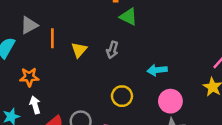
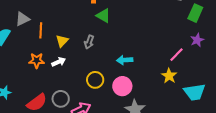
orange star: (29, 77) -> (37, 61), moved
pink circle: (170, 101) -> (122, 86), moved
white arrow: (35, 105) -> (59, 62), moved, turned 80

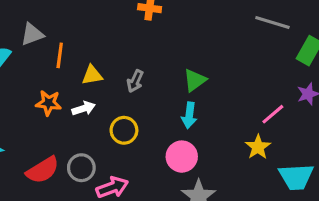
green triangle: (103, 16) -> (195, 80), moved, turned 49
yellow triangle: (62, 41) -> (92, 75), turned 32
cyan arrow: (125, 60) -> (189, 115), turned -84
yellow circle: (95, 80) -> (124, 130), moved

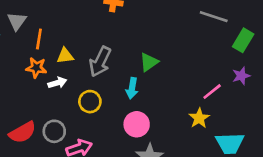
gray triangle: (32, 34) -> (17, 21), turned -36
gray arrow: (135, 81) -> (100, 62), size x1.6
orange star: (49, 103) -> (36, 68), moved
cyan arrow: (189, 115) -> (132, 88), moved

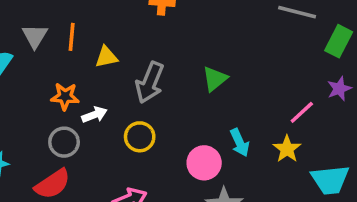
orange line: (39, 39) -> (72, 37), moved
yellow triangle: (65, 56) -> (106, 57), moved
cyan arrow: (132, 88) -> (240, 143), moved, turned -30
gray circle: (54, 131) -> (64, 142), moved

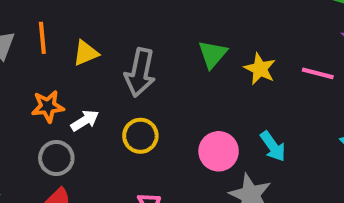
pink line: (302, 112) -> (318, 73), turned 68
cyan arrow: (240, 143) -> (273, 146), moved
yellow star: (287, 149) -> (260, 69), moved

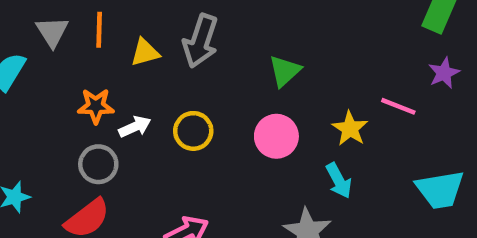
yellow star: (260, 69) -> (350, 129), moved
gray arrow: (140, 73) -> (201, 41), moved
yellow circle: (140, 136) -> (193, 131), moved
pink circle: (219, 151) -> (276, 136), moved

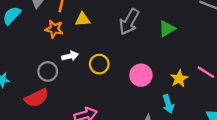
gray arrow: (201, 41) -> (129, 22), moved
green triangle: (285, 71) -> (167, 29), moved
orange star: (96, 106) -> (54, 29), moved

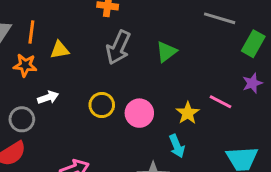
yellow circle: (99, 64) -> (102, 105), moved

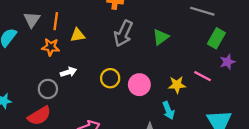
green rectangle: (253, 44) -> (216, 38), moved
yellow star: (188, 113) -> (177, 85), turned 30

